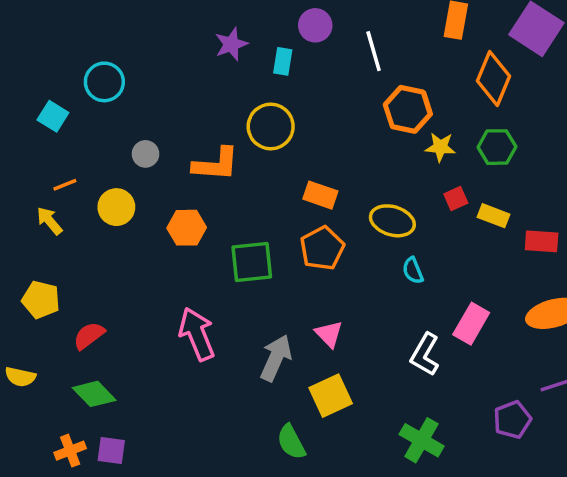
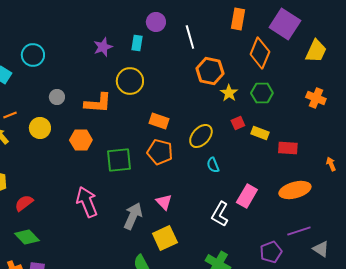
purple star: (231, 44) -> (103, 47), moved
yellow star: (440, 147) -> (229, 93), turned 30
yellow ellipse: (392, 221) -> (201, 136), turned -65
orange pentagon: (322, 248) -> (160, 152), turned -30

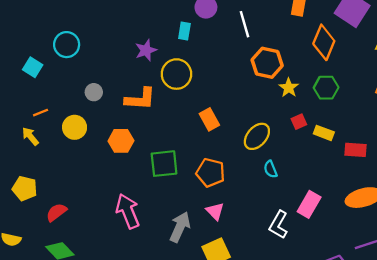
purple star: (103, 47) -> (146, 50), moved
orange rectangle: (159, 121) -> (209, 119), turned 42
orange pentagon: (160, 152) -> (210, 173), moved

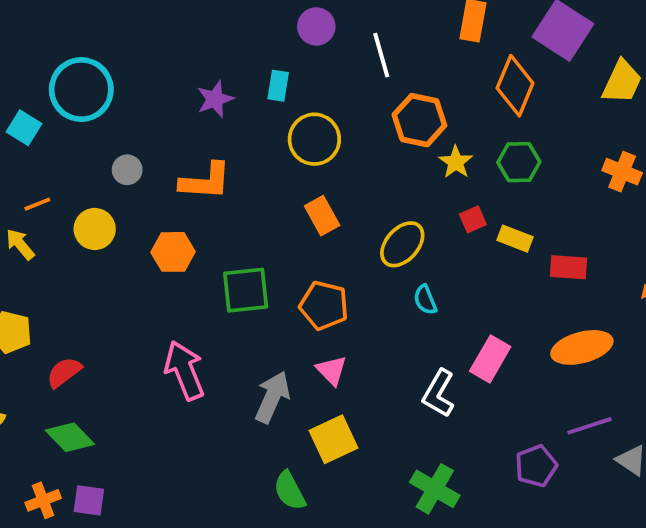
cyan rectangle: (184, 31) -> (278, 86), moved
cyan circle: (67, 45) -> (81, 90), size x1.4
yellow circle: (176, 74) -> (314, 139), moved

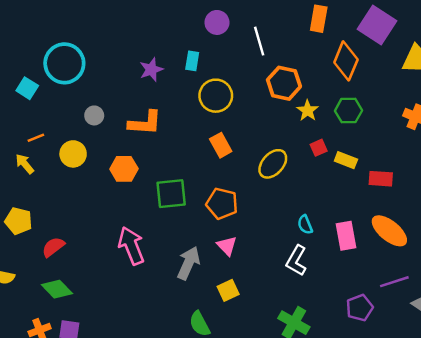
cyan semicircle: (425, 300) -> (305, 225), moved
orange ellipse: (582, 347) -> (389, 231), turned 54
pink rectangle: (490, 359) -> (346, 236), moved, turned -40
yellow square: (333, 439) -> (228, 290), size x0.7

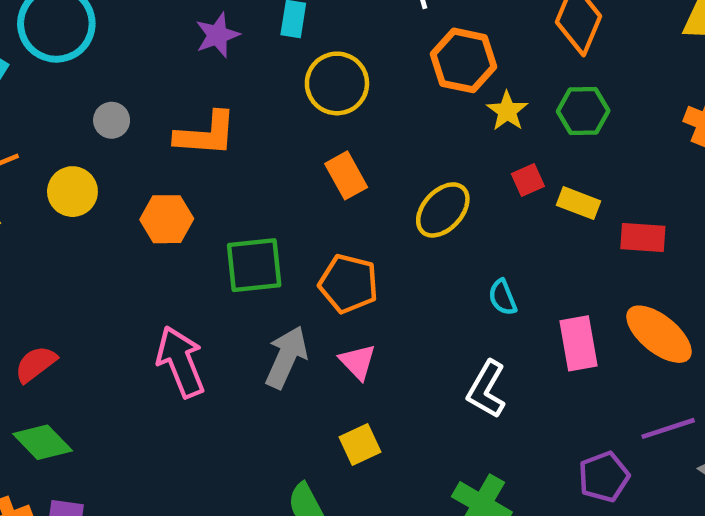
cyan semicircle: (305, 225) -> (503, 297), moved
gray arrow: (188, 263) -> (286, 357), moved

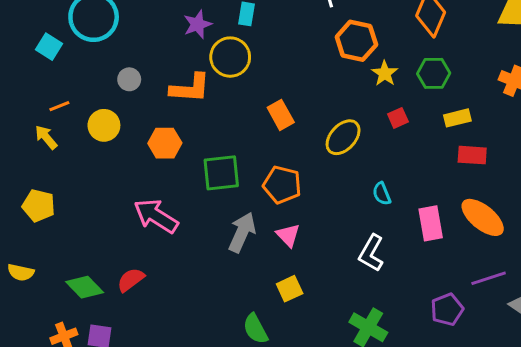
yellow circle: (337, 83) -> (230, 57), moved
yellow rectangle: (578, 203) -> (457, 118), moved, turned -35
pink arrow: (181, 362) -> (156, 216), moved, turned -36
red semicircle: (36, 364) -> (131, 280), moved

